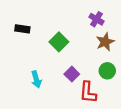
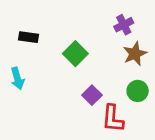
purple cross: (97, 19) -> (124, 25), turned 32
cyan arrow: (36, 79) -> (17, 79), moved

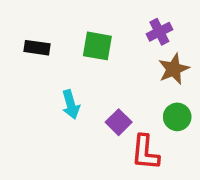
green square: (75, 54) -> (97, 46), moved, turned -35
cyan arrow: (17, 79) -> (71, 104), moved

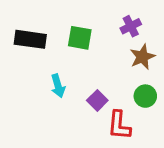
black rectangle: (37, 48) -> (30, 39), size x1.5

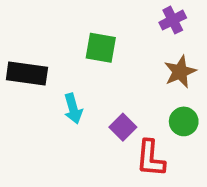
purple cross: (131, 26) -> (173, 20), moved
black rectangle: (30, 39) -> (27, 74), moved

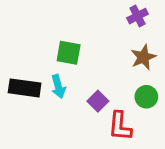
green square: (101, 48) -> (69, 53), moved
black rectangle: (27, 74) -> (25, 88), moved

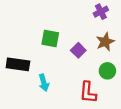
cyan arrow: (58, 86) -> (44, 83), moved
purple square: (98, 101) -> (78, 50), moved

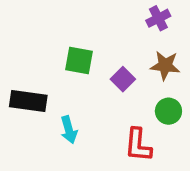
brown star: (105, 42) -> (165, 66), turned 30

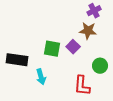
green square: (79, 60) -> (52, 49), moved
brown star: (165, 66) -> (88, 31), moved

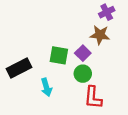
black rectangle: (17, 60) -> (19, 68), turned -35
green circle: (100, 66) -> (83, 74), moved

